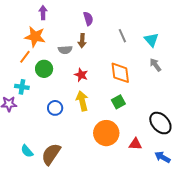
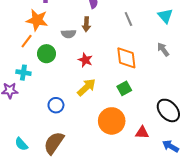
cyan triangle: (151, 40) -> (165, 16), moved
yellow arrow: (82, 101) -> (86, 87), turned 60
blue circle: (55, 108) -> (56, 105), moved
cyan semicircle: (27, 151) -> (21, 144), moved

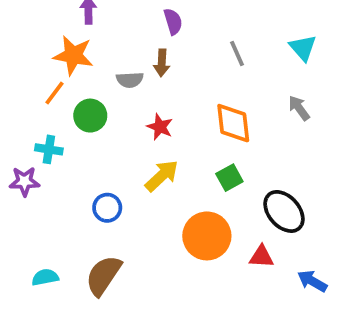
black ellipse: (168, 110) -> (284, 211), moved
cyan semicircle: (21, 144) -> (45, 277), turned 120

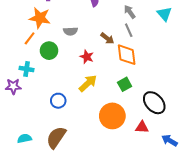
gray line: (237, 53) -> (129, 30), moved
brown arrow: (162, 63) -> (107, 38), moved, turned -56
gray arrow: (299, 108) -> (130, 12), moved

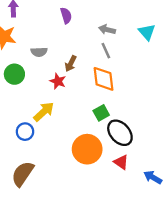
gray arrow: (130, 12) -> (107, 30), turned -40
brown arrow: (107, 38) -> (71, 64), moved, turned 80
yellow arrow: (88, 83) -> (44, 112), moved
black ellipse: (154, 103) -> (120, 133), moved
red triangle: (142, 127) -> (121, 162), turned 32

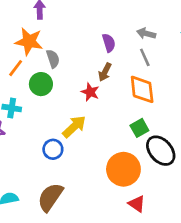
purple semicircle: (66, 16) -> (109, 43), moved
gray semicircle: (39, 52) -> (53, 59), moved, turned -105
red triangle: (121, 162) -> (137, 204), moved

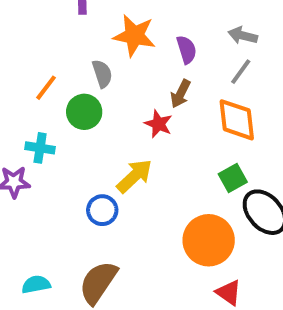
orange star: (29, 41) -> (134, 36), moved
gray line: (145, 57) -> (241, 72), turned 60

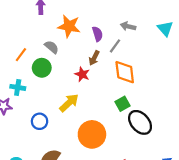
gray line: (241, 72) -> (115, 46), moved
gray semicircle: (102, 74) -> (52, 47), turned -32
blue circle: (102, 210) -> (40, 121), moved
orange circle: (209, 240) -> (92, 134), moved

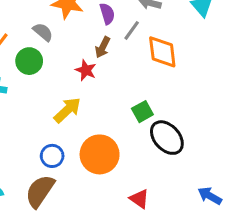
orange diamond: (125, 72) -> (162, 52), moved
blue circle: (40, 121) -> (52, 156), moved

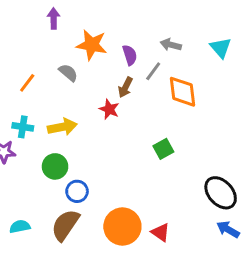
green circle: (29, 61) -> (55, 166), moved
yellow arrow: (67, 110) -> (62, 127), moved, turned 32
black ellipse: (167, 138) -> (221, 193), moved
orange circle: (100, 154) -> (122, 227), moved

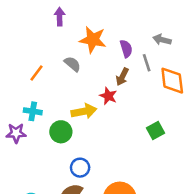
gray line: (153, 71) -> (147, 63), turned -54
yellow arrow: (62, 127) -> (84, 111), moved
green circle: (55, 166) -> (61, 132), moved

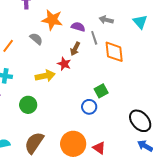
purple semicircle: (126, 49) -> (78, 27), turned -56
green circle: (61, 132) -> (28, 105), moved
blue circle: (80, 168) -> (89, 107), moved

